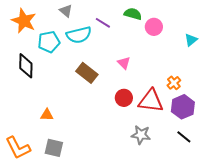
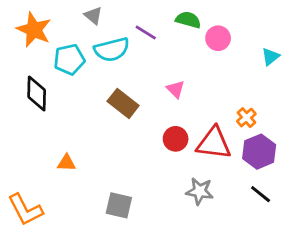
gray square: (54, 148) -> (119, 205), moved

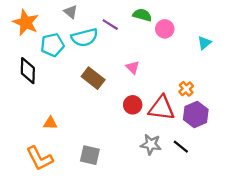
black line: (261, 194) -> (181, 147), moved
orange L-shape: (25, 210) -> (40, 158), moved

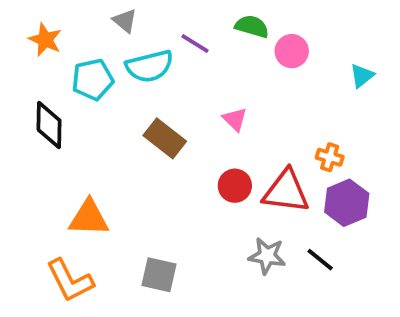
orange star: (26, 22) -> (45, 40), size x0.7
orange cross: (186, 89) -> (330, 157), turned -32
orange triangle: (50, 123) -> (89, 218), size x1.6

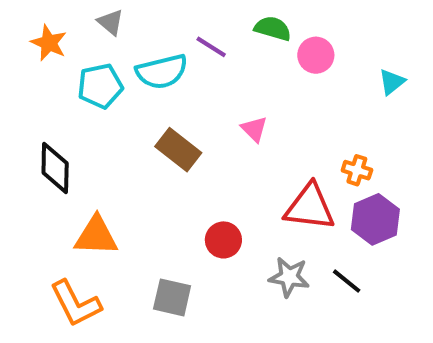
gray triangle: (125, 21) -> (110, 22), moved
black diamond: (49, 125) -> (55, 168), moved
red circle: (235, 186) -> (223, 240), moved

